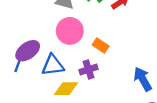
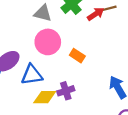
purple cross: (89, 70) -> (66, 91), moved

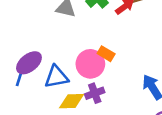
pink circle: (48, 42) -> (90, 64), moved

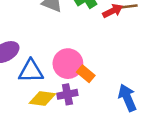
orange rectangle: (106, 54) -> (86, 74), moved

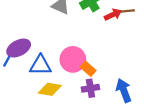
purple cross: (67, 94) -> (90, 88), moved

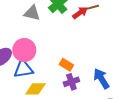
pink circle: (73, 59) -> (24, 50), moved

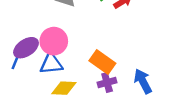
orange rectangle: (66, 65) -> (102, 62), size x1.5

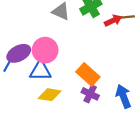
purple cross: (107, 83) -> (90, 94), turned 35

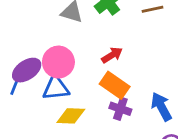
red arrow: (113, 20) -> (112, 55), moved

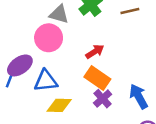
pink circle: (58, 62) -> (49, 38), moved
purple cross: (120, 109) -> (103, 99), turned 30

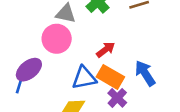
blue triangle: (46, 81) -> (84, 78), moved
blue arrow: (139, 96) -> (145, 73), moved

